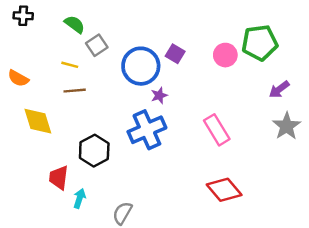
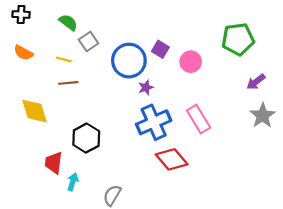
pink circle: (225, 55) -> (191, 62), moved
orange semicircle: (18, 78) -> (23, 53), moved
blue cross: (147, 130) -> (154, 122), moved
red diamond: (224, 190) -> (172, 159), moved

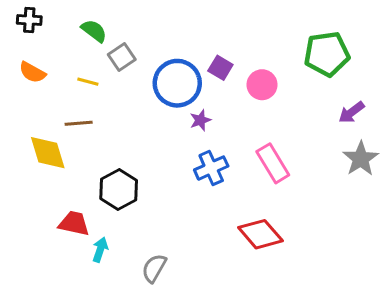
brown line: (68, 83) -> (79, 123), moved
blue cross: (154, 122) -> (211, 168), size x0.7
red diamond: (172, 159) -> (260, 234), moved
red trapezoid: (54, 163) -> (74, 223), turned 95

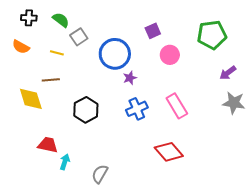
black cross: (29, 20) -> (29, 18), moved
purple square: (220, 68) -> (153, 31), moved, turned 35
gray star: (361, 159) -> (234, 103), turned -30
black hexagon: (119, 190) -> (86, 110), moved

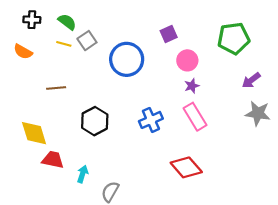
yellow line: (57, 53) -> (64, 44), moved
purple star: (130, 78) -> (192, 86), moved
yellow diamond: (31, 99) -> (34, 133), moved
cyan arrow: (65, 162) -> (83, 174), moved

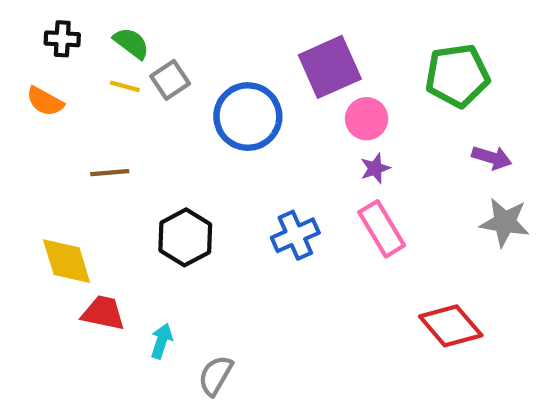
purple square: (169, 34) -> (330, 67), size x1.8
purple arrow: (251, 80) -> (492, 158), turned -126
red diamond: (186, 167) -> (451, 326), moved

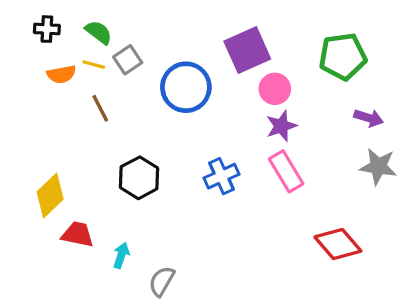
orange semicircle: (45, 101) -> (61, 74), moved, turned -40
purple star: (375, 168) -> (281, 126), size x1.4
brown line: (110, 173) -> (100, 108), moved, turned 68
yellow diamond: (67, 261) -> (50, 196), turned 63

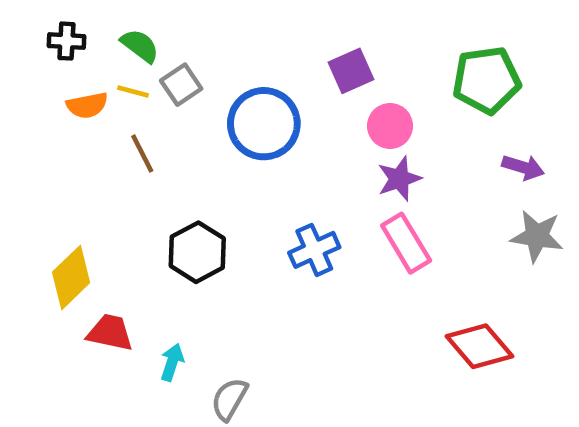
purple square: (247, 50) -> (351, 71), size x0.7

